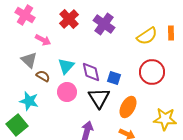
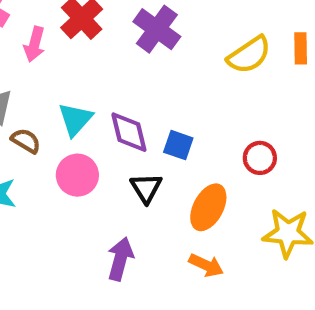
pink arrow: (43, 40) -> (34, 44), moved, turned 77
red circle: (152, 72) -> (260, 158), moved, size x0.6
black triangle: (99, 98) -> (146, 188), size x0.7

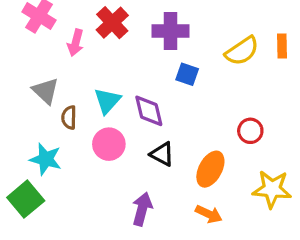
purple cross: (157, 29) -> (170, 31), turned -36
brown semicircle: (26, 141) -> (69, 118), turned -120
blue square: (178, 145) -> (187, 74), moved
black triangle: (146, 188) -> (162, 154), turned -30

